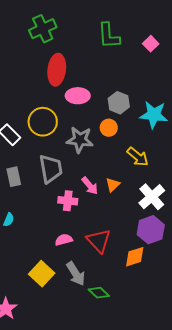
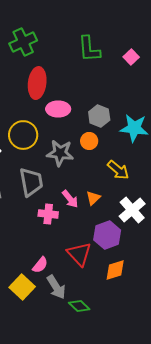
purple hexagon: (151, 230) -> (107, 235), moved
pink semicircle: (64, 240) -> (40, 265), moved, turned 144

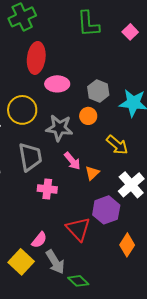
pink arrow: (70, 199) -> (72, 161), moved
orange diamond: (115, 270) -> (127, 245), moved, turned -40

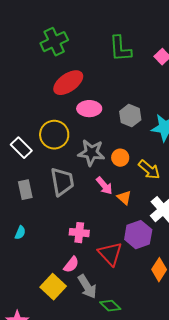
red ellipse: (36, 58) -> (68, 83), turned 48
orange circle: (88, 116) -> (120, 158), moved
orange triangle: (92, 173) -> (124, 198), turned -35
pink cross: (47, 189) -> (79, 233), moved

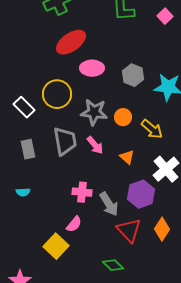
pink arrow: (104, 186) -> (95, 145), moved
cyan semicircle: (20, 233) -> (23, 192), turned 64
red triangle: (110, 254) -> (129, 230), moved
gray arrow: (87, 287) -> (109, 204), moved

